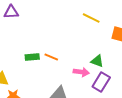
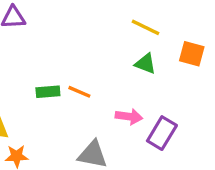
green triangle: (97, 61) -> (145, 64), moved

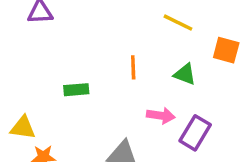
green triangle: (145, 64) -> (185, 74), moved
orange line: (79, 92) -> (133, 67), moved, turned 65

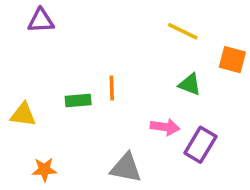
orange line: (133, 67) -> (112, 88), moved
yellow triangle: (23, 128) -> (23, 115), moved

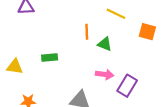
green triangle: (190, 84) -> (105, 44), moved
orange line: (112, 88) -> (87, 32), moved

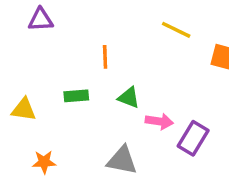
orange line: (87, 32) -> (105, 57), moved
green triangle: (105, 44) -> (129, 98), moved

